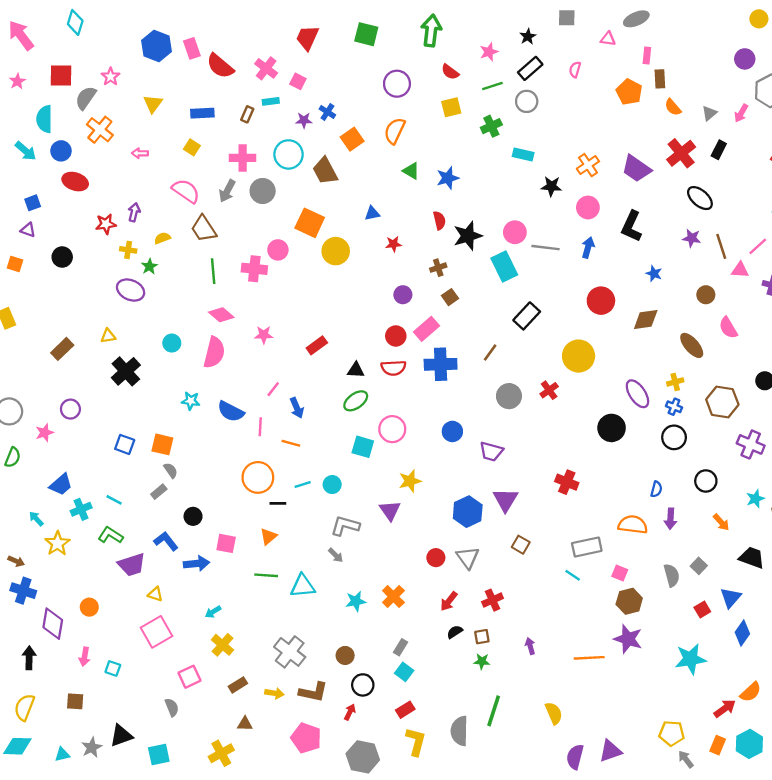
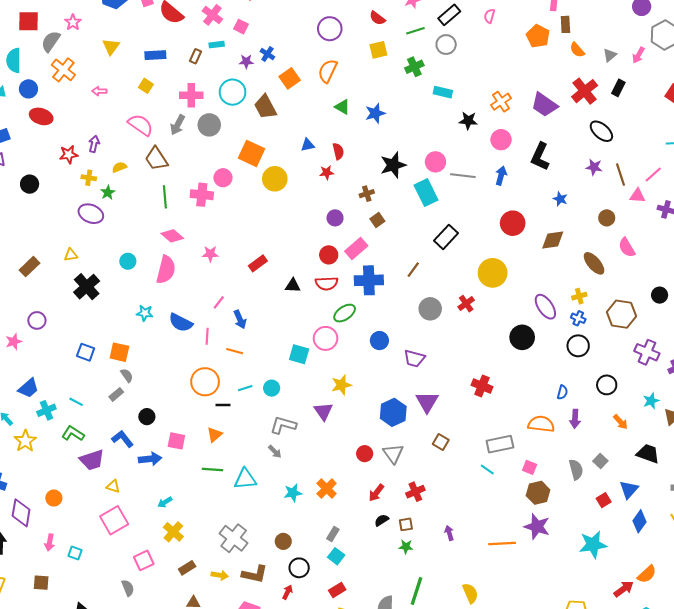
red semicircle: (439, 220) -> (338, 151), moved
green ellipse: (356, 401) -> (345, 313), moved

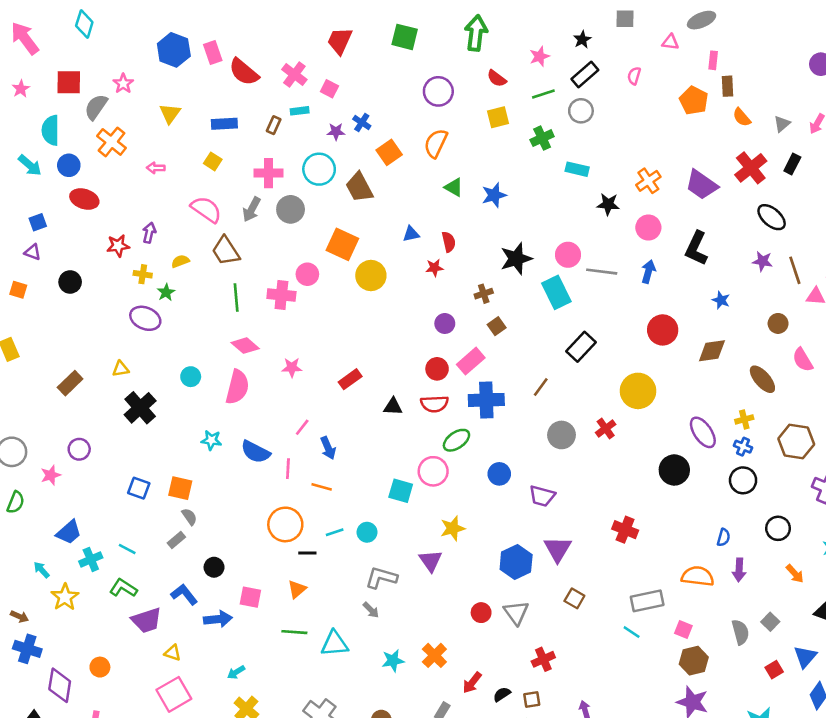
red arrow: (376, 493) -> (472, 683), moved

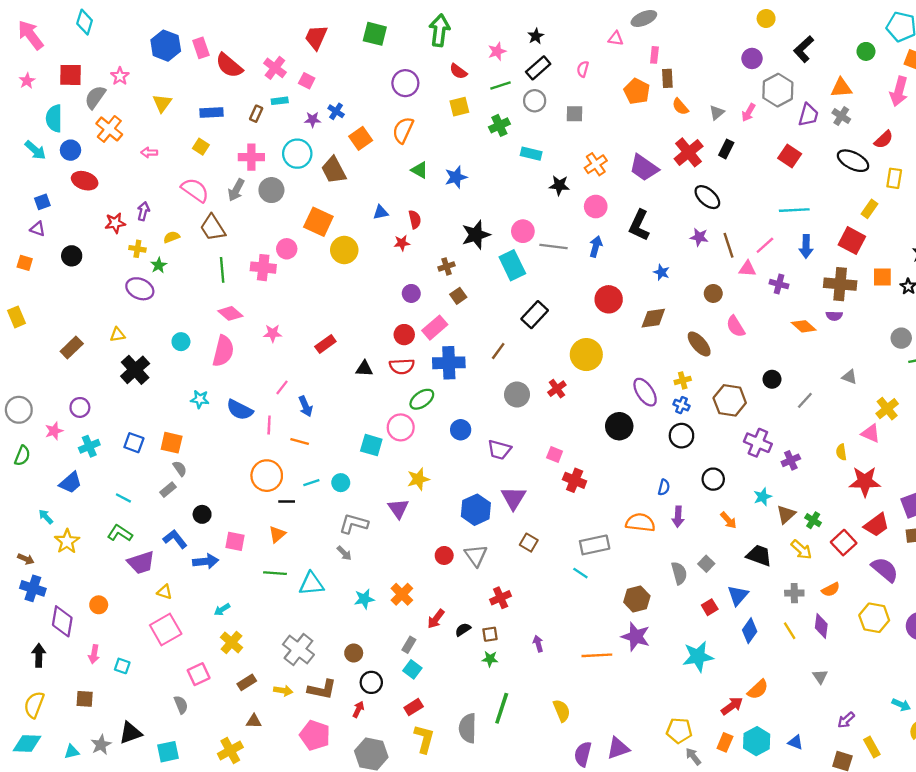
gray square: (625, 19) -> (575, 114), moved
cyan cross: (91, 559) -> (89, 446), moved
pink square: (683, 629) -> (555, 454), moved

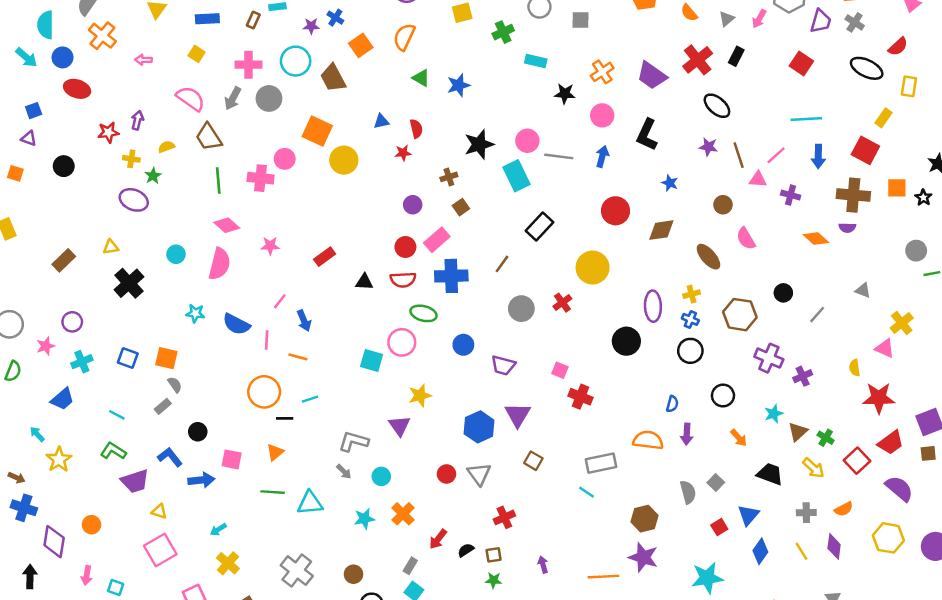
purple ellipse: (645, 392) -> (653, 306), turned 32
green ellipse: (422, 399) -> (424, 313), turned 50
cyan circle: (341, 483) -> (381, 476), moved

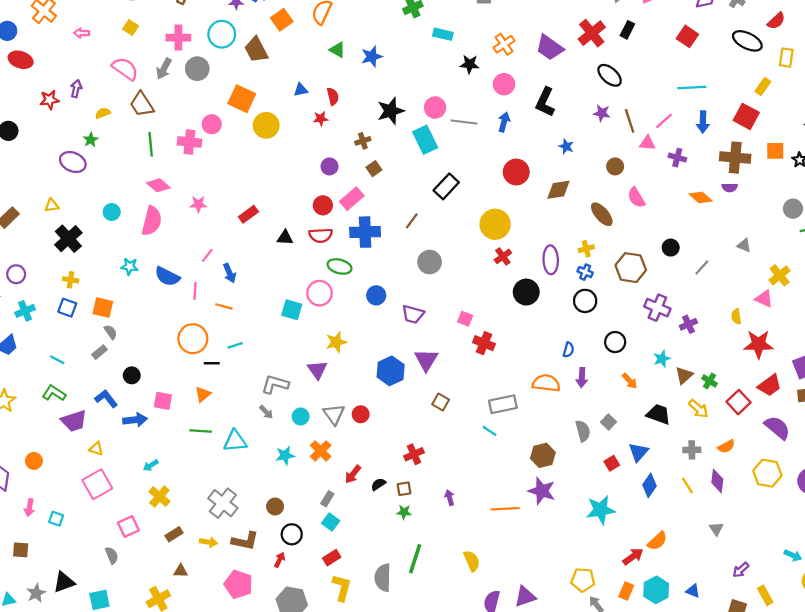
yellow cross: (131, 159) -> (71, 280), moved
red cross: (562, 303) -> (503, 256), moved
gray triangle: (479, 474) -> (334, 414), moved

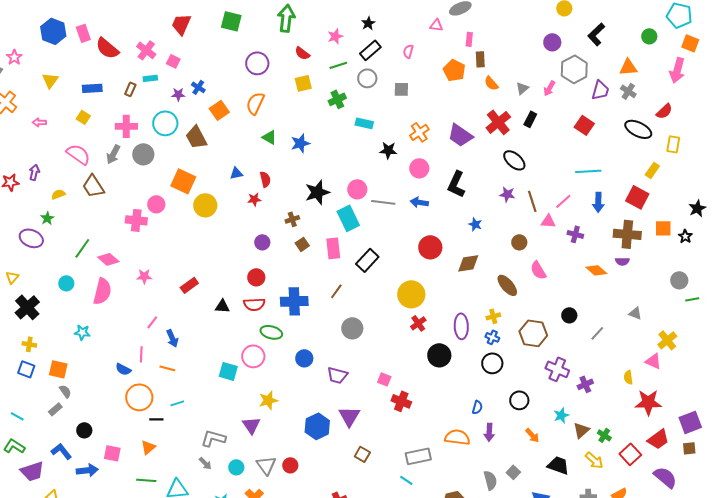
blue arrow: (504, 122) -> (419, 202), turned -96
green line: (151, 144) -> (82, 248), moved, turned 40
pink rectangle: (352, 199) -> (333, 248), moved, turned -55
yellow triangle: (52, 205) -> (12, 277), turned -40
blue semicircle: (167, 276) -> (123, 369), moved, size x0.7

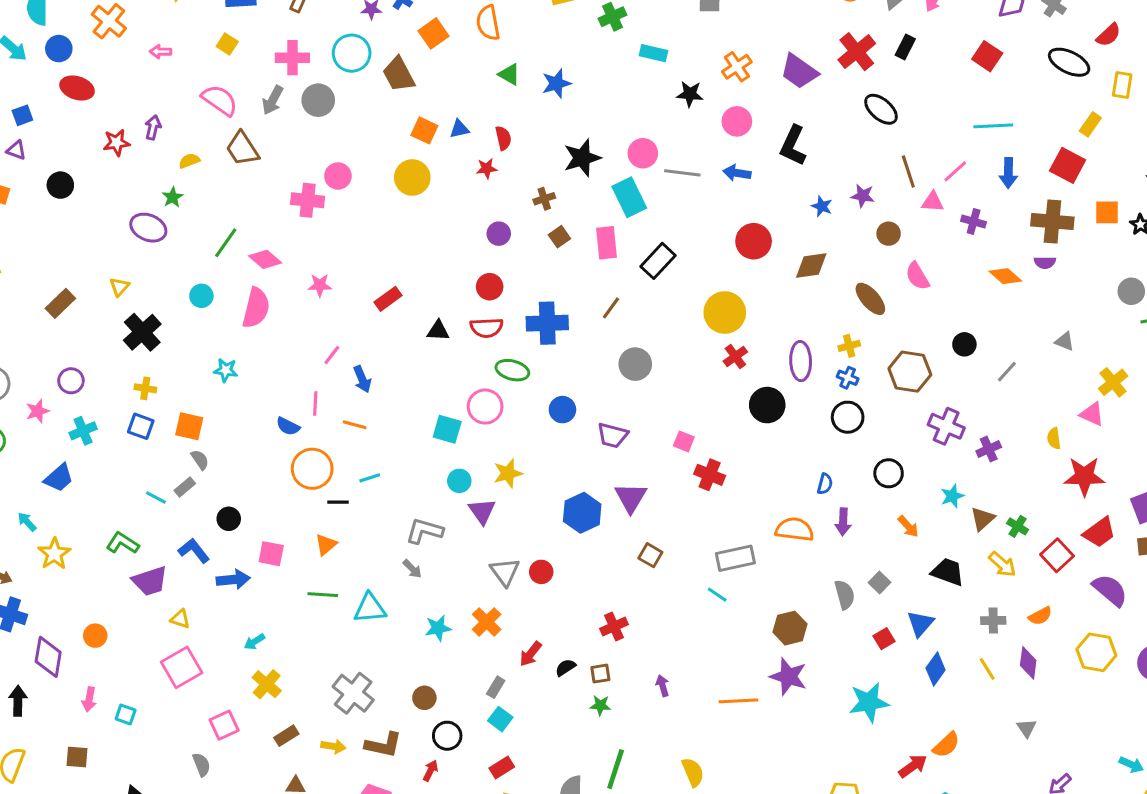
orange semicircle: (255, 103) -> (488, 23), turned -35
orange square: (183, 181) -> (424, 130), moved, size x0.7
purple star: (507, 194) -> (863, 196), moved
cyan line: (17, 416) -> (156, 498), moved
cyan circle: (236, 467) -> (459, 481), moved

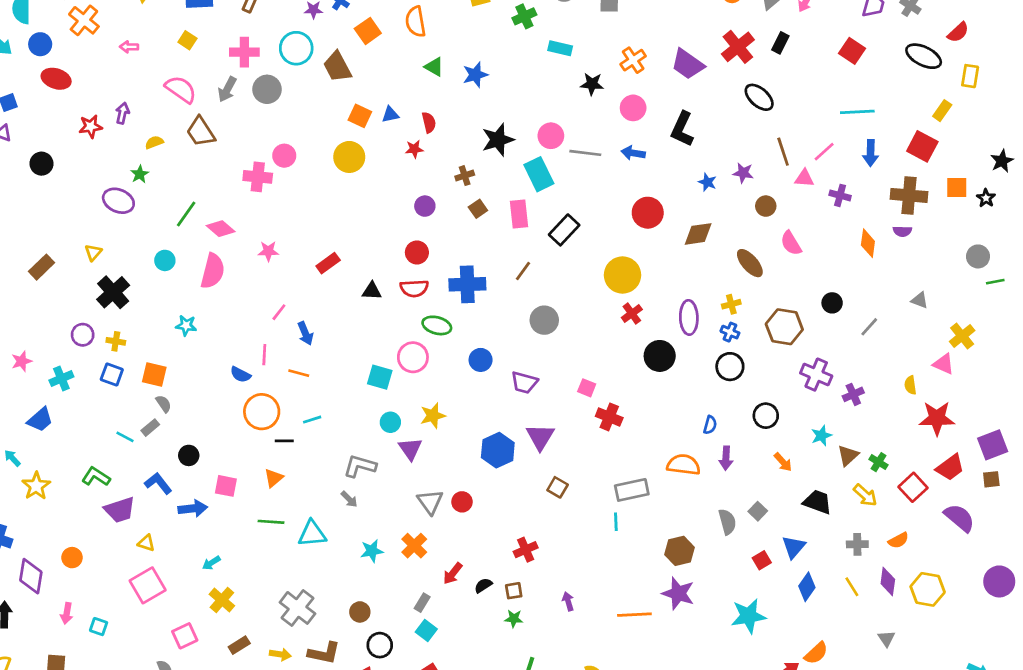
orange diamond: (1005, 276) -> (868, 243), turned 56
purple circle: (71, 381) -> (83, 335), moved
cyan line: (717, 595) -> (616, 522), turned 54
yellow hexagon: (1096, 652) -> (928, 589), moved

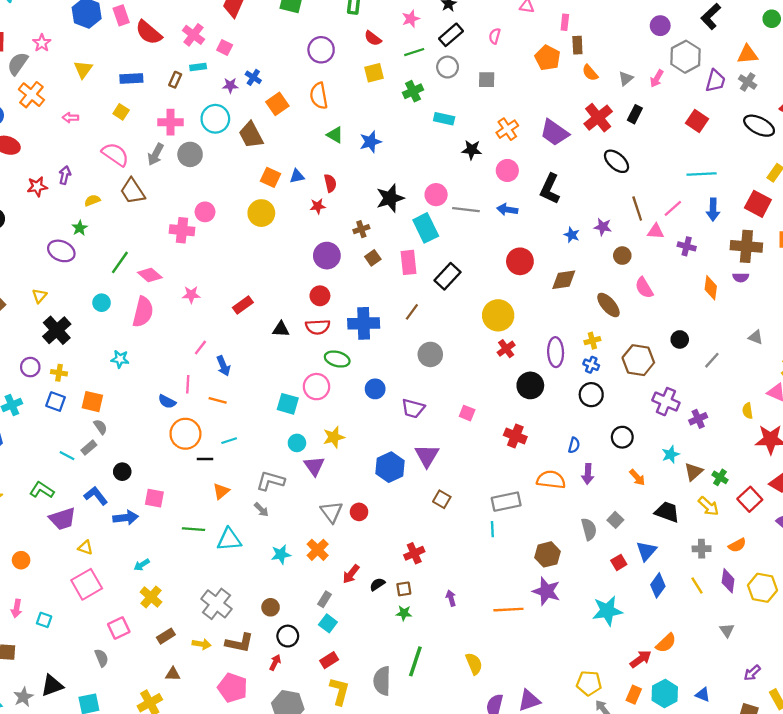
purple circle: (425, 206) -> (327, 256), size x1.5
red cross: (609, 417) -> (515, 436), moved
orange triangle: (274, 478) -> (221, 491), moved

